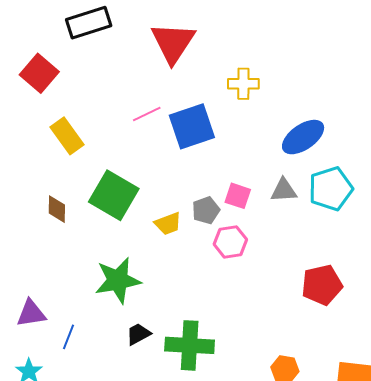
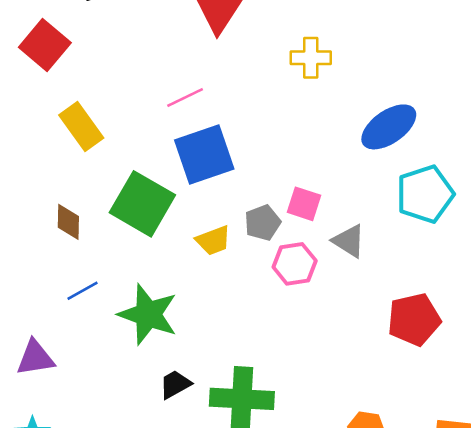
blue square: (192, 126) -> (204, 155), moved
gray triangle: (284, 190) -> (349, 241), moved, turned 36
green star: (118, 280) -> (148, 314), turned 30
blue line: (68, 337) -> (83, 291), moved, turned 40

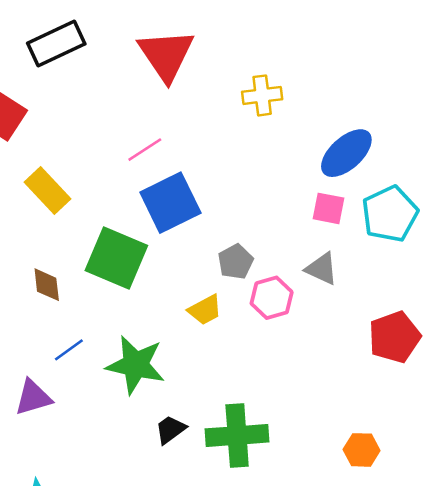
pink square: (304, 204) -> (328, 208), moved
yellow trapezoid: (213, 240) -> (205, 310), moved
purple triangle: (35, 358) -> (33, 397), moved

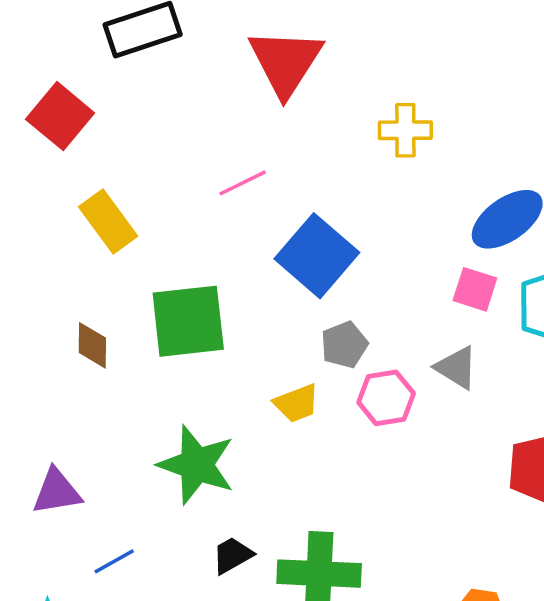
blue square: (170, 203) -> (317, 256), moved, turned -30
green square: (116, 258) -> (188, 321), turned -36
blue line: (69, 350) -> (114, 561), moved

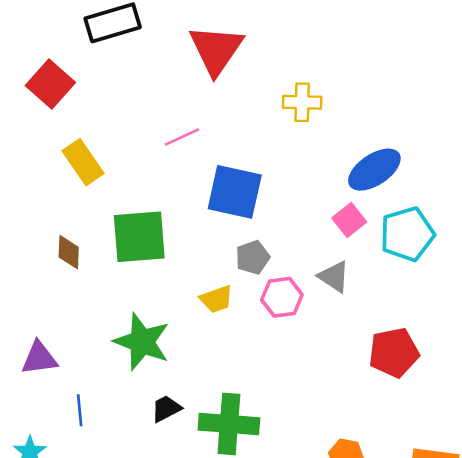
blue square: (317, 256) -> (235, 192), turned -30
pink square: (475, 289) -> (349, 220), turned 32
blue line: (114, 561) -> (80, 410), turned -68

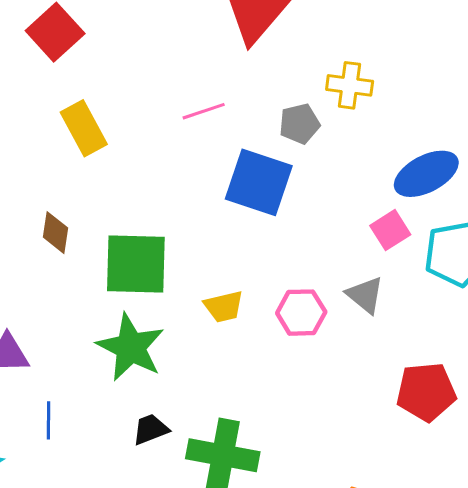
green square: (139, 237) -> (136, 264), moved
gray pentagon: (253, 257) -> (299, 124), moved

